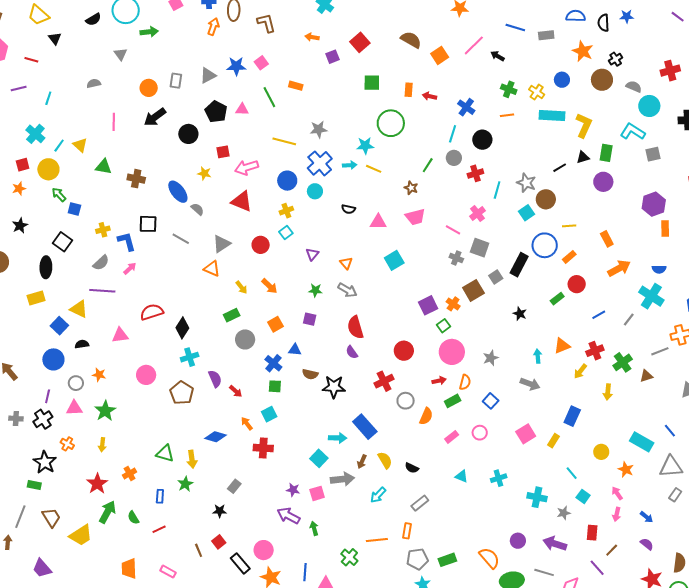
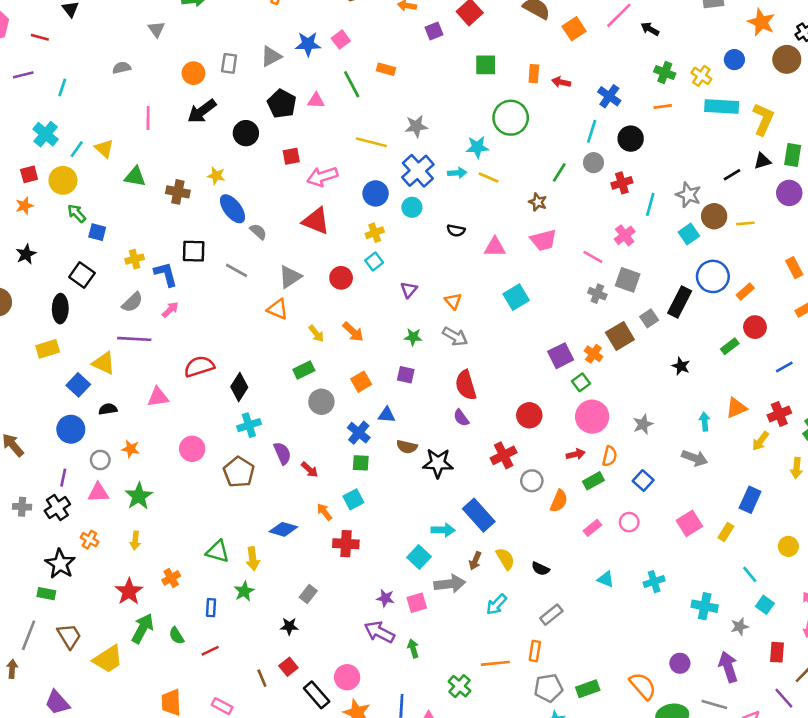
yellow star: (204, 173) -> (216, 176), moved
yellow line: (569, 226) -> (745, 223), moved
purple arrow: (555, 544) -> (728, 667), turned 55

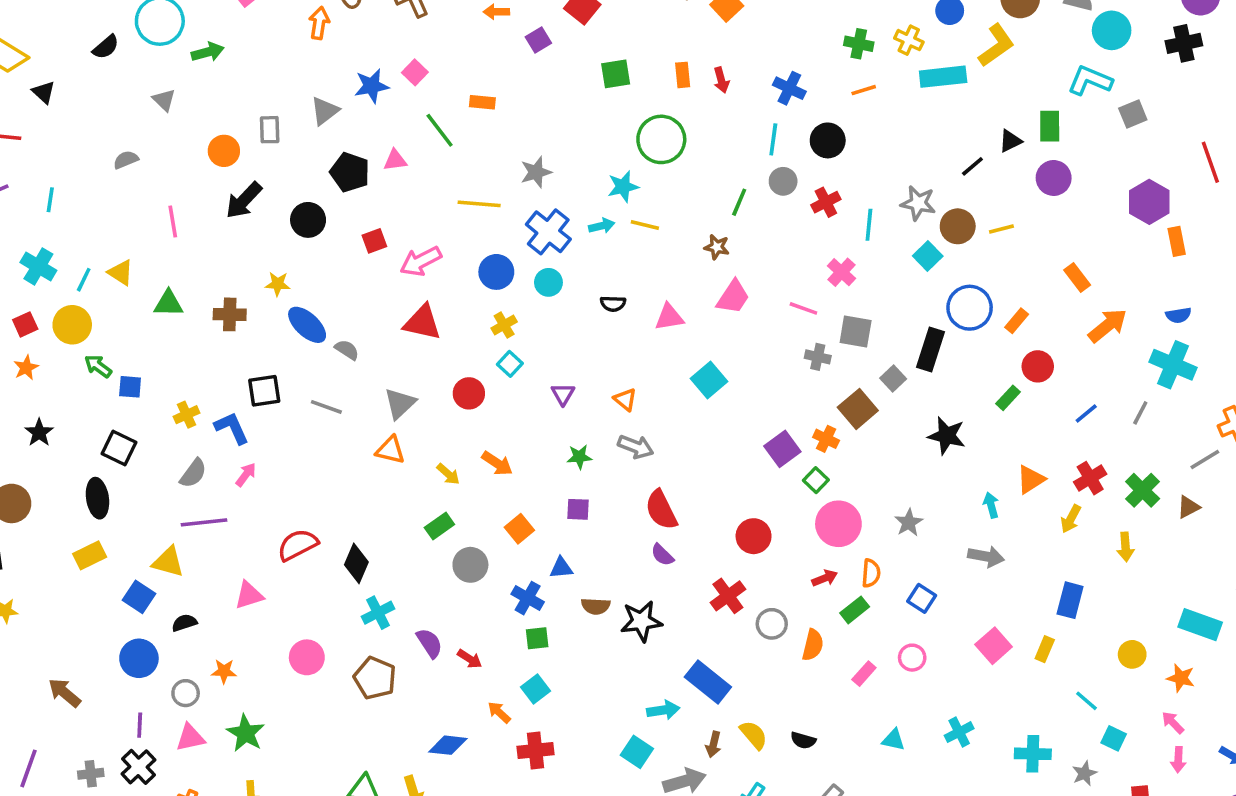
red arrow: (561, 82) -> (721, 80), turned -108
yellow L-shape: (763, 119) -> (996, 45), moved, turned 40
pink trapezoid: (543, 240) -> (733, 297), turned -32
black star: (681, 366) -> (947, 436), size x1.5

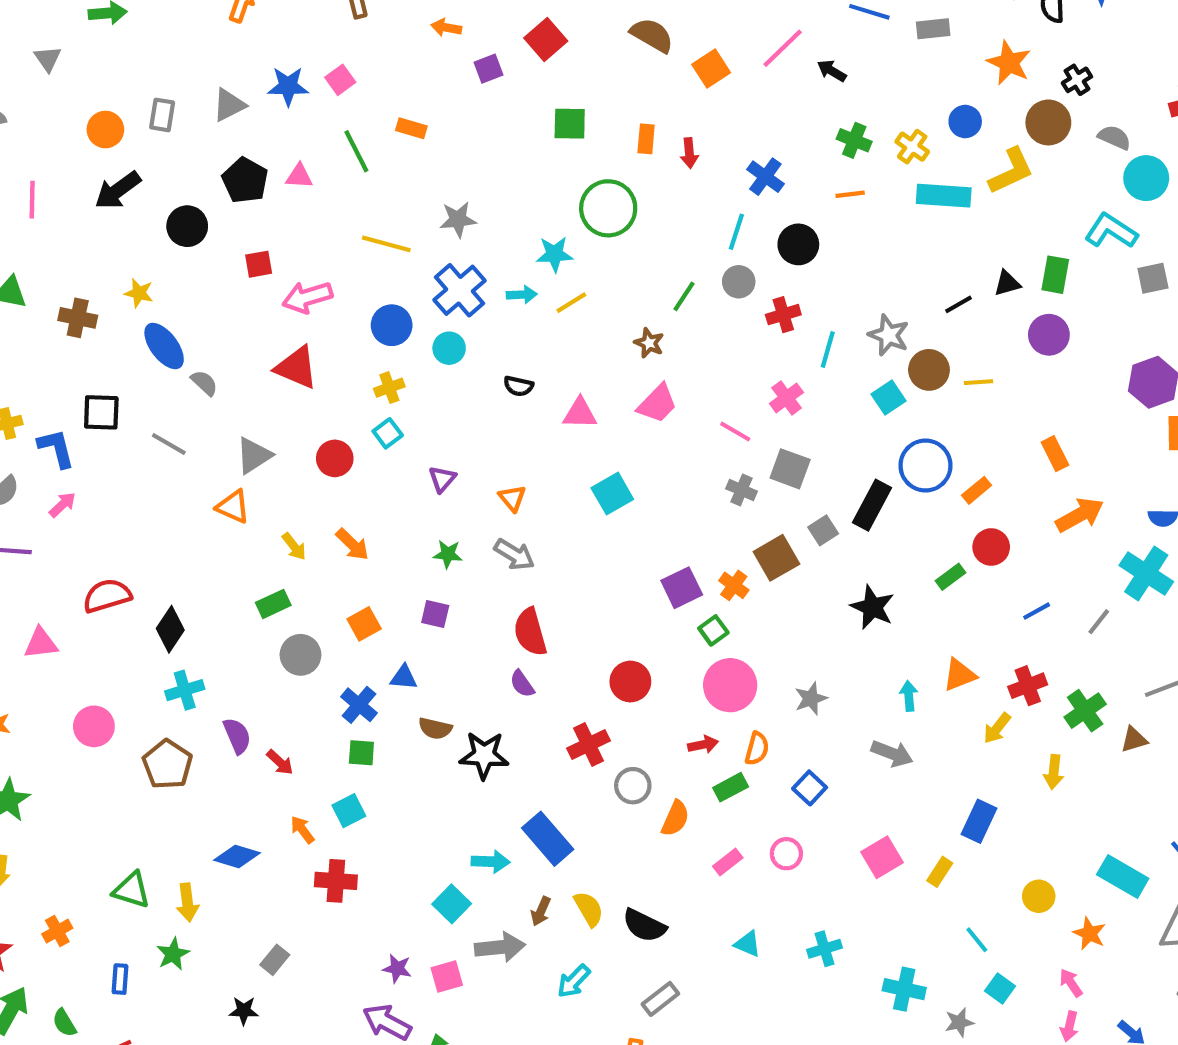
yellow line: (645, 225) -> (571, 303), turned -56
black semicircle: (803, 740) -> (644, 925), size x1.5

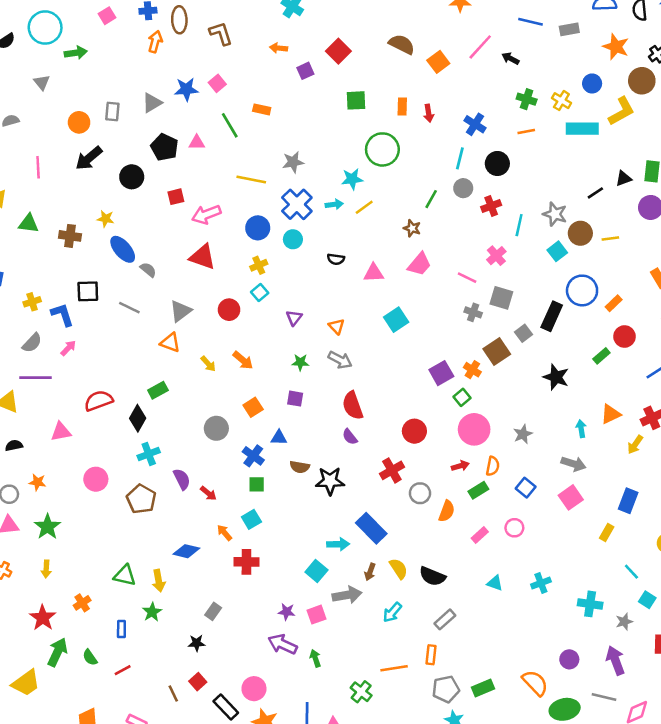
green rectangle: (273, 604) -> (158, 390), moved
pink square: (882, 857) -> (571, 497), moved

